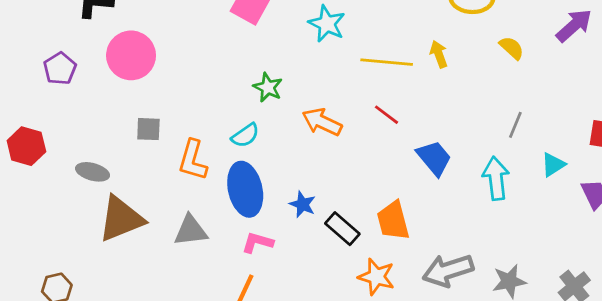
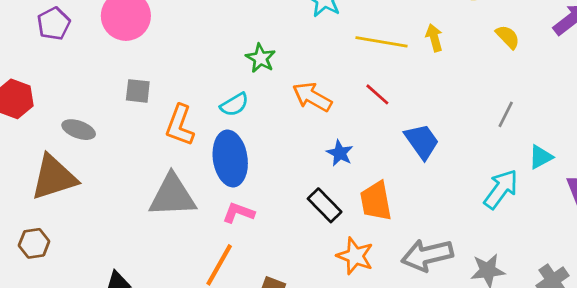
cyan arrow: (496, 178) -> (501, 189), moved, turned 39
blue star: (303, 204) -> (340, 153), moved
brown triangle: (121, 219) -> (54, 177), moved
gray triangle: (191, 231) -> (172, 196), size x1.4

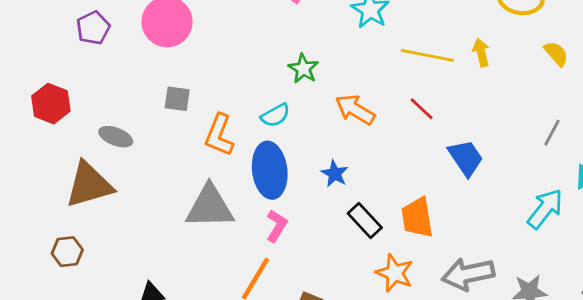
blue star: (340, 153) -> (335, 174), moved
pink L-shape: (238, 213) -> (277, 226), turned 100

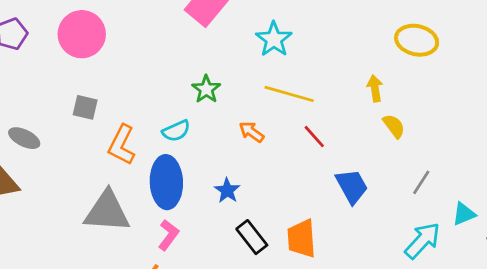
yellow semicircle: (556, 54) -> (394, 126), moved
yellow line: (427, 55) -> (289, 94), moved
orange arrow: (355, 110) -> (252, 132), size x0.7
gray line: (552, 133) -> (421, 182), moved

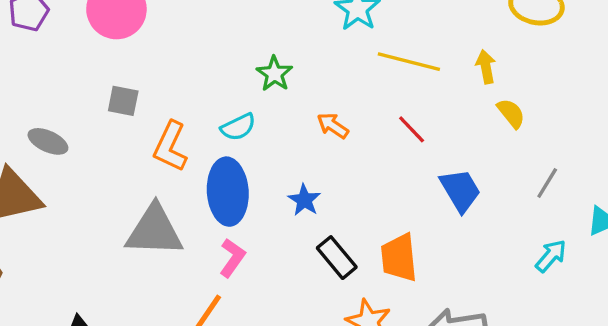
yellow line: (289, 94) -> (409, 62), moved
cyan arrow: (423, 241) -> (551, 256), size x0.7

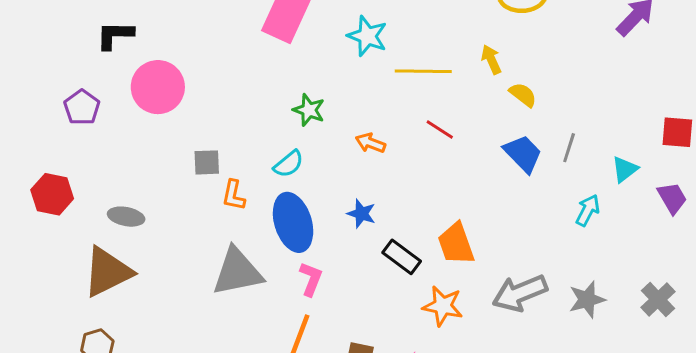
gray square: (123, 101) -> (207, 162), moved
orange L-shape: (170, 146) -> (234, 195), size x0.7
blue trapezoid: (460, 190) -> (523, 154), moved

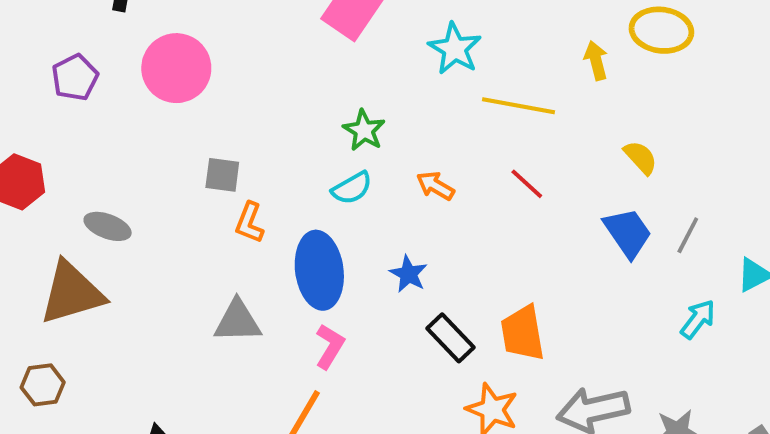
yellow arrow: (491, 59) -> (596, 60), moved
cyan semicircle: (289, 164) -> (352, 188), moved
gray triangle: (237, 272) -> (238, 321), size x0.7

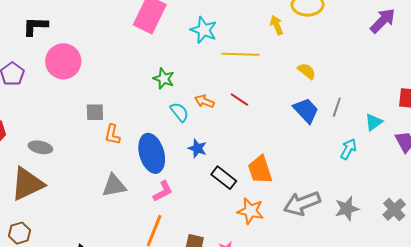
red line: (527, 184) -> (239, 100), moved
cyan semicircle: (352, 188) -> (179, 112), moved, turned -90
pink L-shape: (330, 346) -> (163, 191), turned 40

